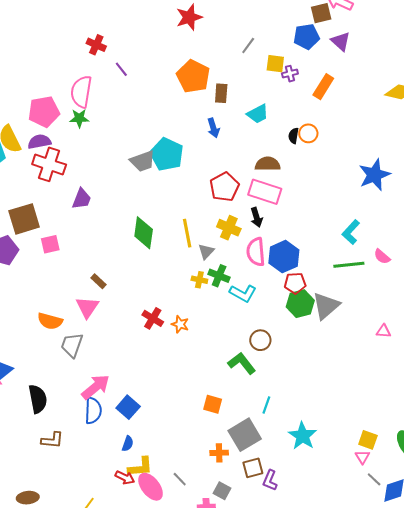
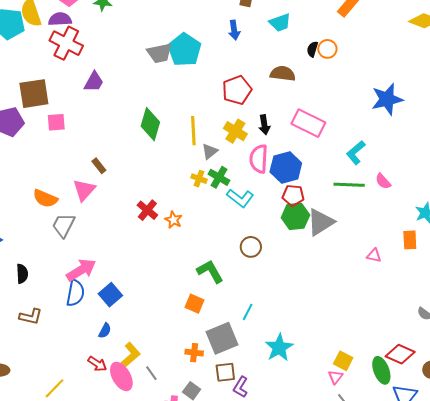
pink rectangle: (265, 192) -> (308, 123), moved
green L-shape: (242, 363) -> (210, 271), moved
black semicircle: (38, 399) -> (22, 274), size x0.7
yellow L-shape: (140, 467) -> (130, 355), moved, turned -44

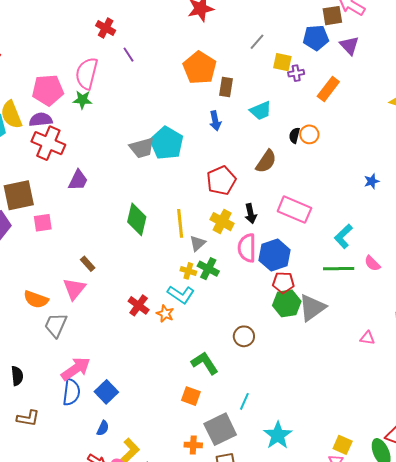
brown semicircle: (283, 74) -> (266, 161), turned 120
blue star: (387, 99) -> (372, 181), size x0.5
cyan L-shape: (240, 198) -> (181, 295), moved

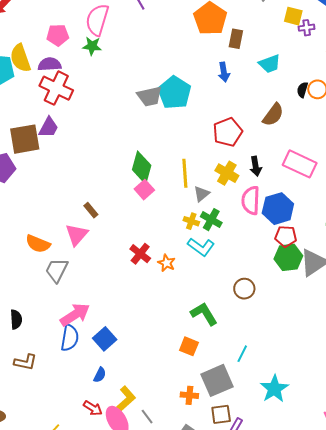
pink pentagon: (48, 90) -> (58, 35), size x0.7
purple trapezoid: (78, 180) -> (48, 127), moved
pink square: (43, 223) -> (144, 190), moved, turned -36
cyan L-shape: (181, 295) -> (201, 247), moved

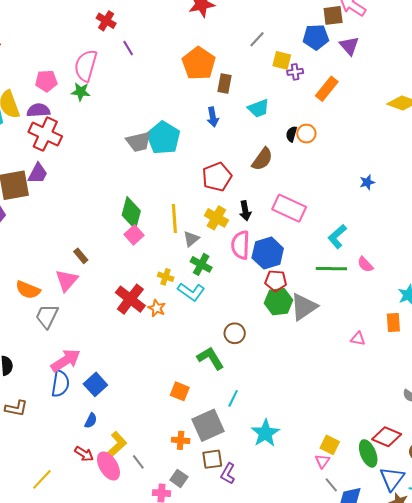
yellow cross: (191, 221) -> (166, 277), moved
red cross: (140, 254) -> (130, 299), size x1.4
green L-shape: (204, 314) -> (211, 358), moved

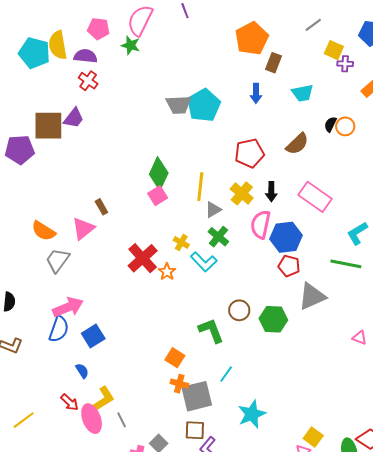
red cross: (45, 134) -> (88, 81), size x0.6
green hexagon: (279, 302) -> (273, 319), moved
blue semicircle: (91, 421) -> (82, 371), turned -70
orange cross: (181, 440) -> (179, 384), moved

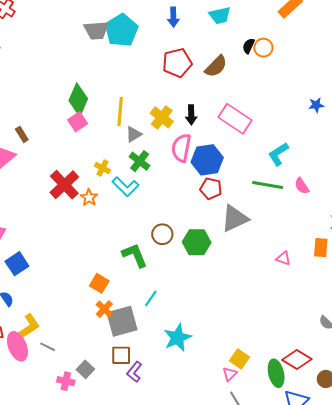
red pentagon: (249, 153) -> (177, 63), moved
orange cross: (179, 384) -> (104, 309), turned 30
gray line: (122, 420) -> (48, 347), turned -35

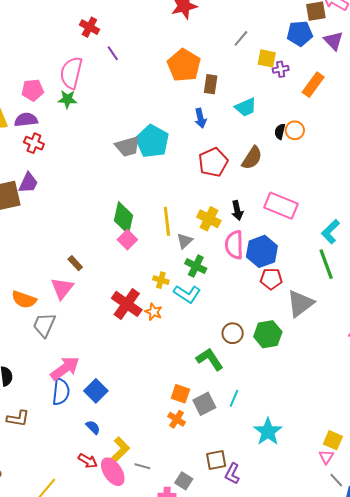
green line: (268, 185) -> (326, 264), turned 72
orange cross: (104, 309) -> (177, 419), moved
gray square: (122, 321) -> (204, 404), moved, size x0.7

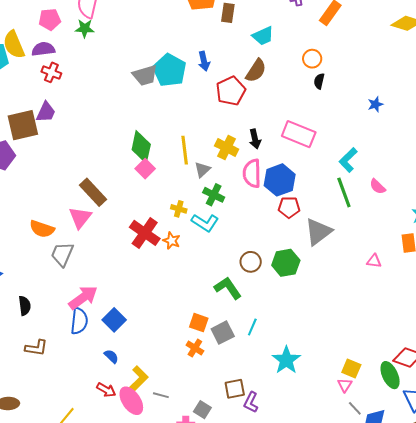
blue arrow: (200, 118) -> (204, 61), moved
black semicircle: (280, 132) -> (319, 81), moved
brown semicircle: (252, 158) -> (256, 71), moved
brown rectangle: (75, 263) -> (93, 192), size x1.8

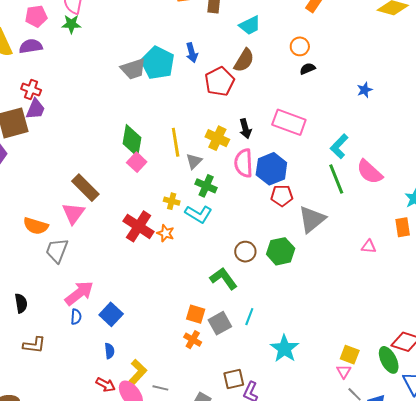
red cross: (51, 72) -> (31, 90), moved
black semicircle: (319, 81) -> (308, 69), turned 56
pink semicircle: (378, 186) -> (370, 172), size x1.6
blue semicircle: (79, 321) -> (76, 317), size x0.6
blue semicircle: (111, 356) -> (109, 351), turned 42

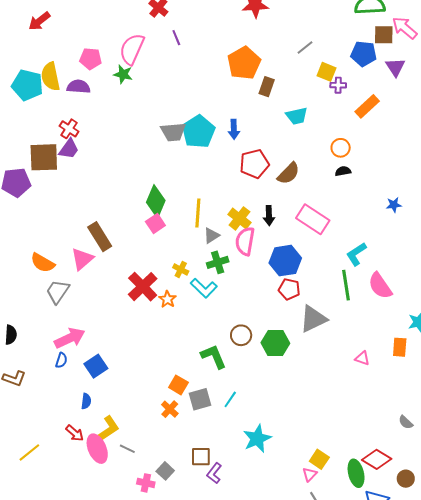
brown semicircle: (244, 60) -> (289, 173), moved
pink semicircle: (244, 163) -> (245, 241), moved
green cross: (206, 186) -> (218, 262), turned 35

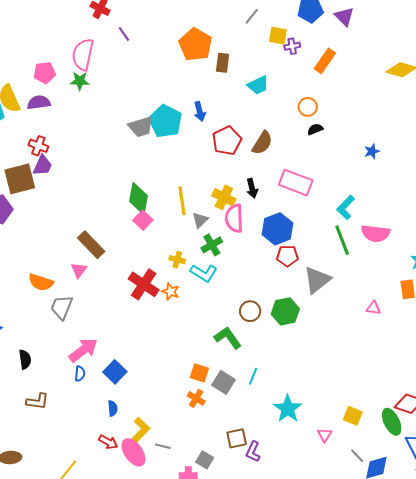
pink triangle: (82, 259) -> (79, 270), size x0.7
pink semicircle: (380, 286) -> (376, 233), turned -36
gray square: (200, 399) -> (224, 382), turned -30
pink triangle: (310, 474) -> (325, 435), moved

